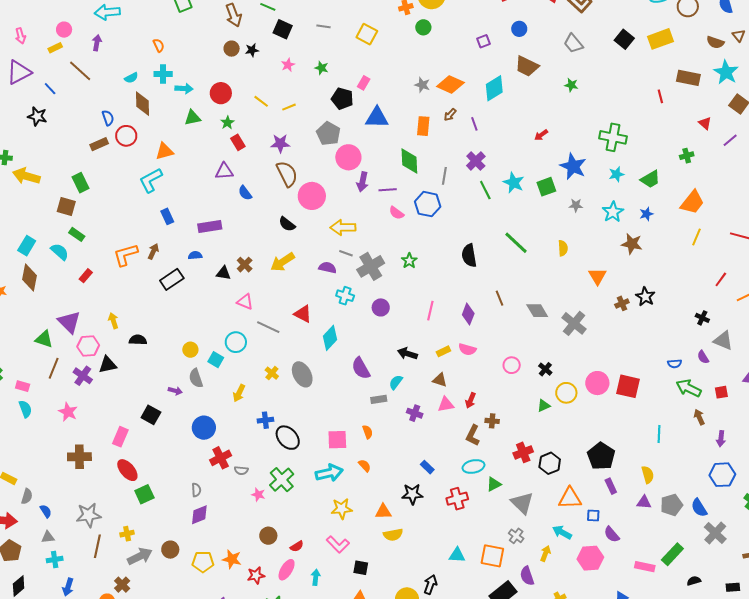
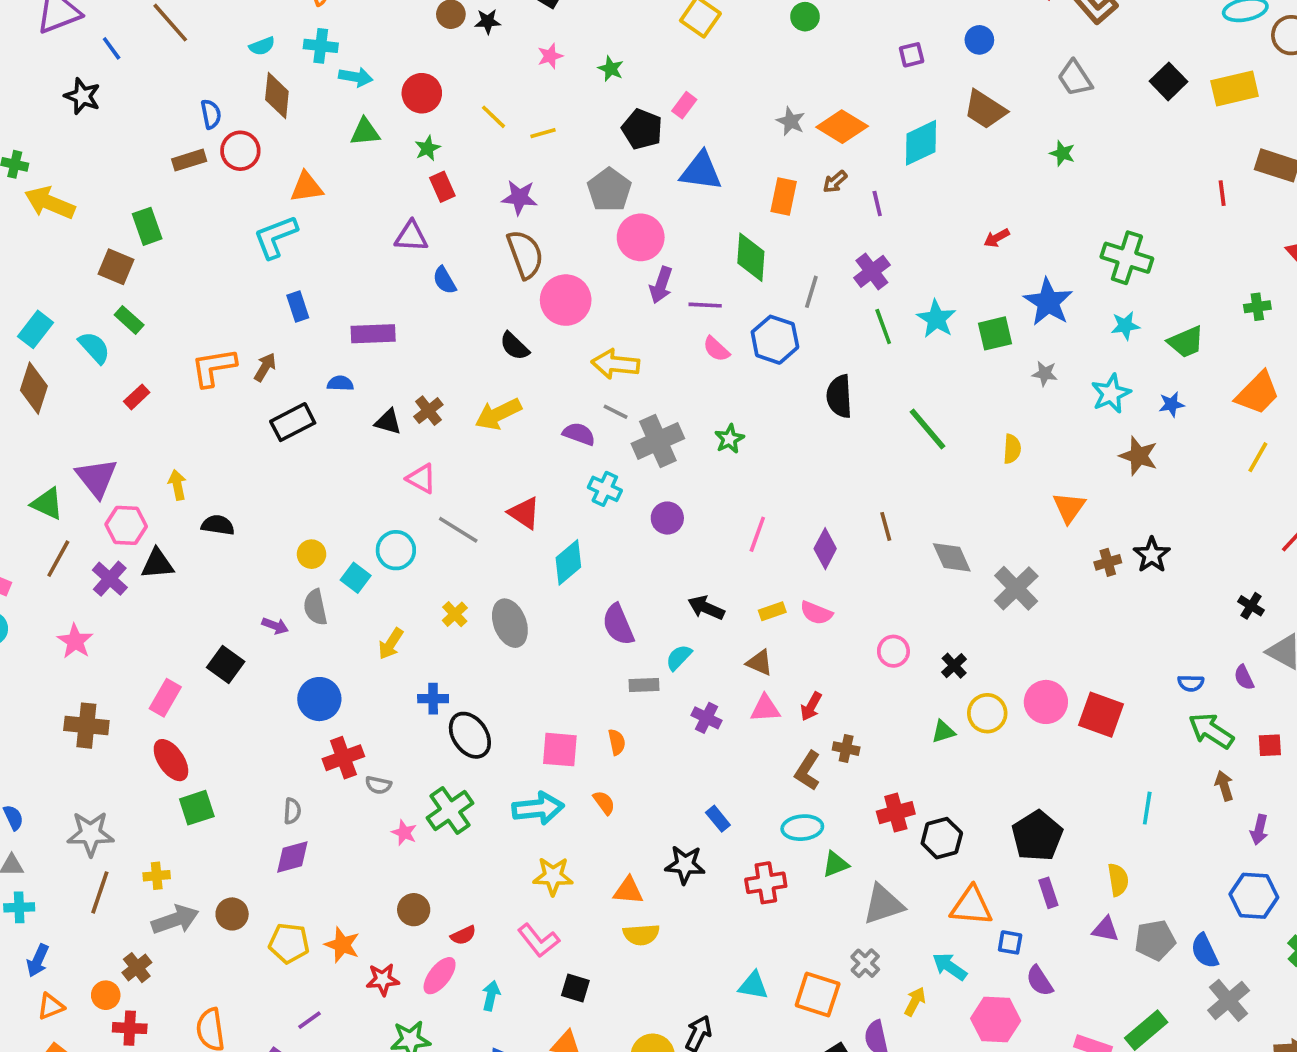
black semicircle: (469, 255) -> (839, 396), moved
gray triangle: (522, 503) -> (883, 904), turned 50

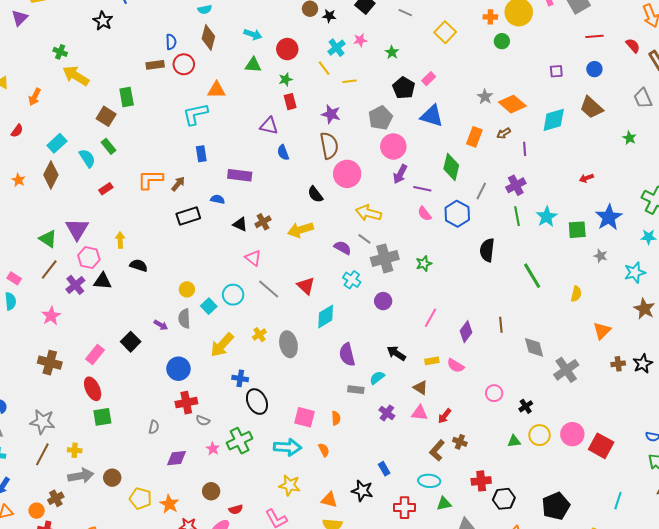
cyan cross: (321, 46) -> (336, 48), moved, turned 36
yellow arrow: (391, 644) -> (222, 345), size x1.5
purple diamond: (292, 857) -> (177, 458), moved

